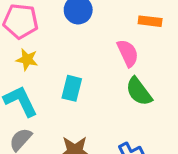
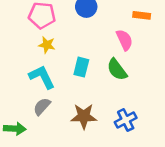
green semicircle: (139, 91) -> (117, 69), moved

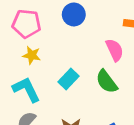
cyan rectangle: (81, 67) -> (69, 79), turned 30

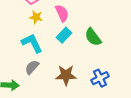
pink semicircle: (115, 50) -> (62, 13), moved

